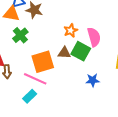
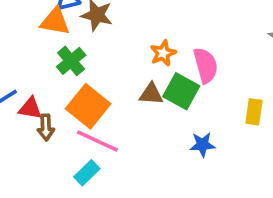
orange square: (43, 62) -> (88, 106), moved, turned -35

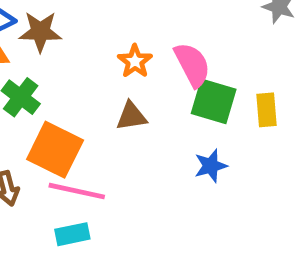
green square: (181, 91) -> (214, 101), moved
cyan rectangle: (87, 173) -> (72, 234), turned 45

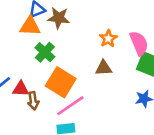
pink line: (77, 191) -> (70, 106), turned -52

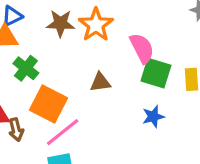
brown star: (59, 18) -> (61, 23), moved
orange star: (108, 39) -> (96, 25), moved, size x1.5

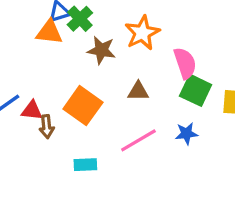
brown star: (61, 23) -> (101, 50), moved
green cross: (26, 68) -> (80, 19), moved
pink line: (63, 132) -> (138, 140), moved

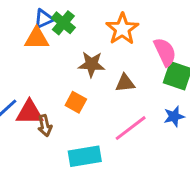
brown star: (101, 50) -> (91, 64), moved
orange square: (83, 106) -> (76, 102), size x0.6
red triangle: (32, 110) -> (29, 112), size x1.4
cyan rectangle: (85, 165) -> (85, 156), size x1.5

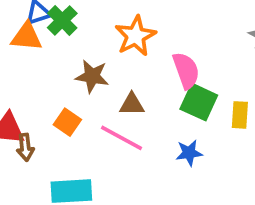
pink line: (131, 128) -> (122, 138), moved, turned 60

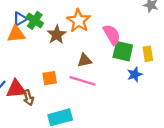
brown star: (92, 76) -> (57, 35), moved, turned -30
orange square: (67, 122) -> (50, 78), turned -32
blue star: (189, 153) -> (135, 74), moved

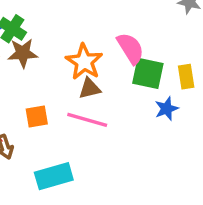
orange star: (79, 21) -> (84, 62), moved
brown star: (57, 35) -> (23, 53), moved, turned 30

